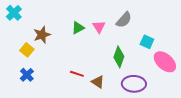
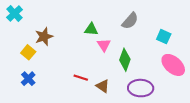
pink triangle: (99, 27) -> (104, 45), moved
green triangle: (78, 28) -> (91, 29), moved, turned 32
cyan square: (147, 42) -> (164, 37), moved

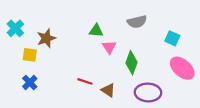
cyan cross: (15, 13) -> (15, 28), moved
gray semicircle: (130, 21) -> (137, 22), turned 36
yellow square: (28, 52) -> (30, 55), turned -32

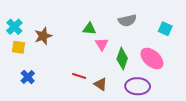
cyan square: (172, 38) -> (165, 29), moved
yellow square: (30, 55) -> (18, 47), moved
pink ellipse: (182, 68) -> (152, 59), moved

